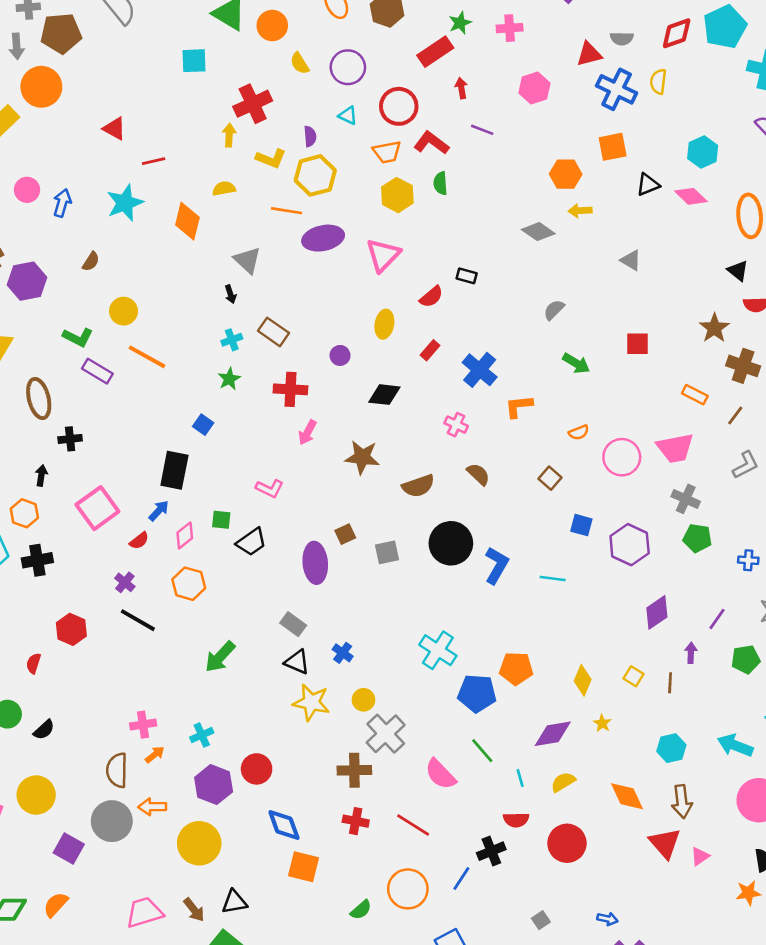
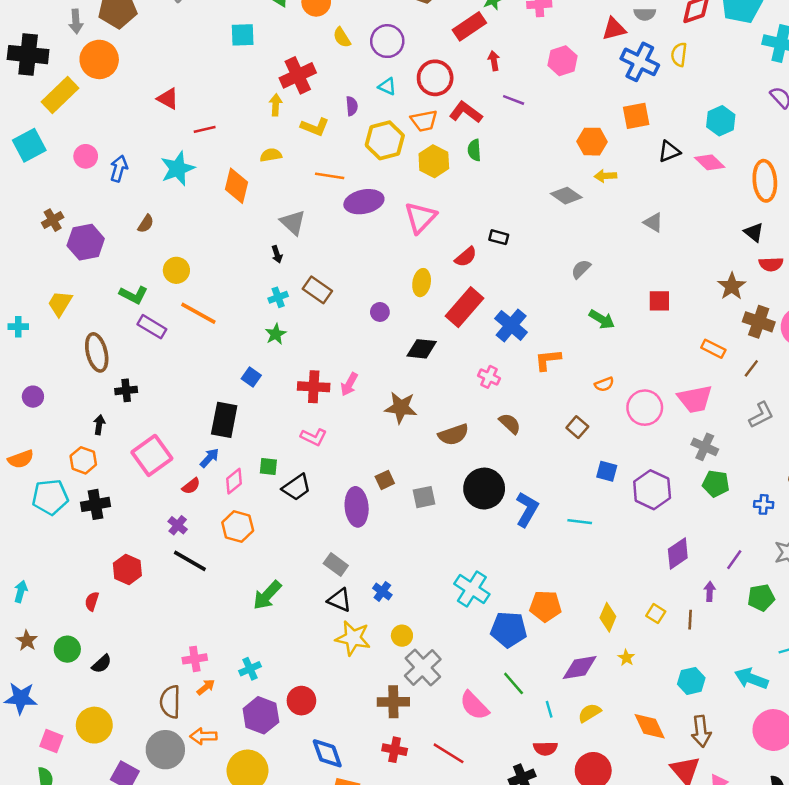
yellow hexagon: (315, 175) -> (385, 140), moved
red rectangle: (430, 350) -> (464, 307), size x2.0
red cross: (290, 389) -> (314, 387), moved

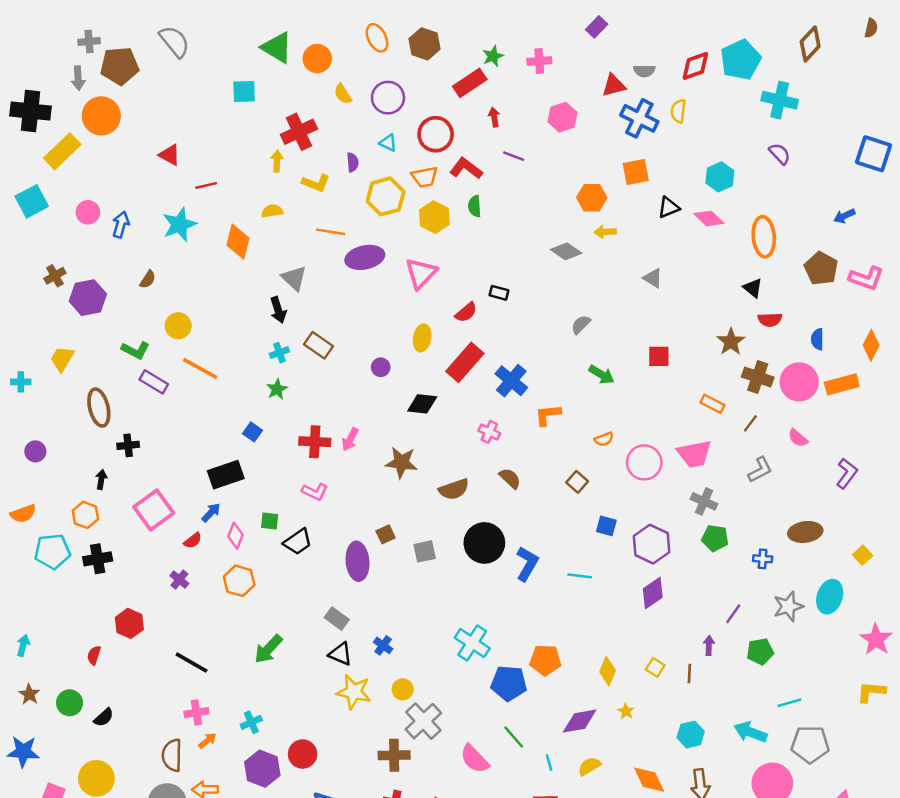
black arrow: (277, 254) -> (278, 310), size x1.5
black rectangle: (224, 420) -> (226, 475), turned 60
pink diamond: (234, 481) -> (235, 536), turned -30
purple diamond: (678, 553) -> (653, 593), moved
black line: (190, 561) -> (192, 663), moved

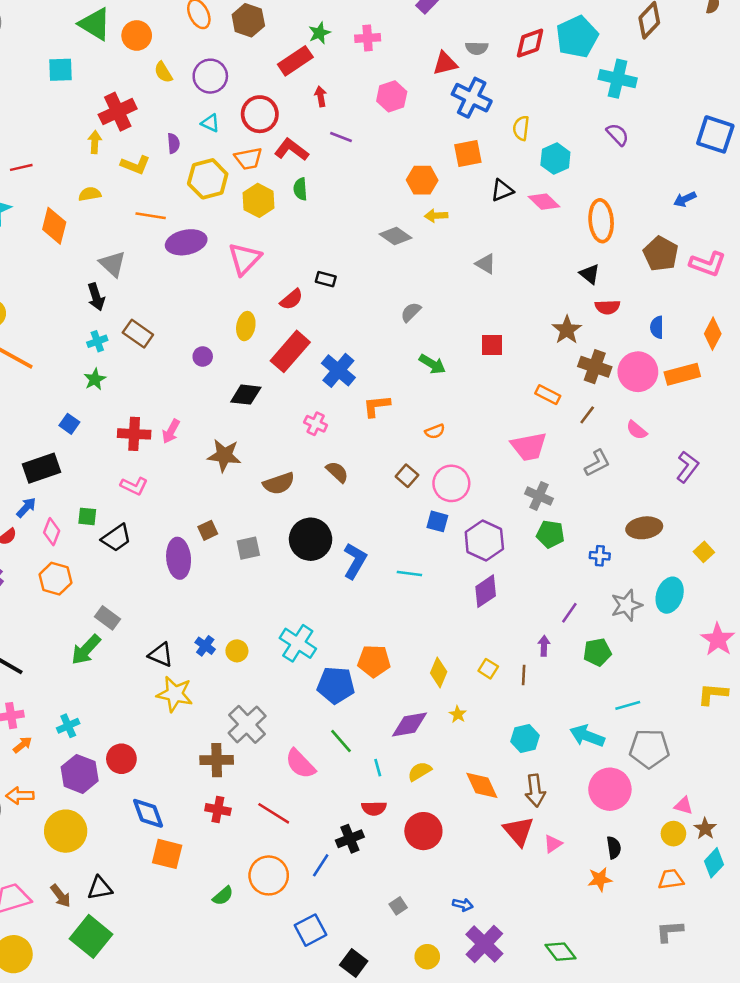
yellow semicircle: (678, 111) -> (521, 128), moved
pink circle: (644, 462) -> (451, 483), moved
gray rectangle: (337, 619) -> (107, 618), moved
yellow circle: (403, 689) -> (237, 651), moved

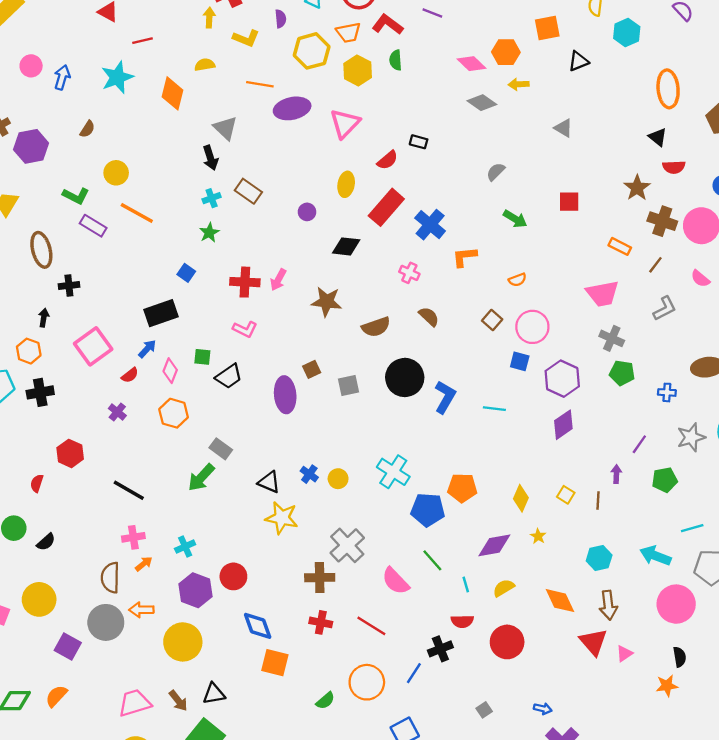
pink diamond: (544, 202) -> (471, 64), moved

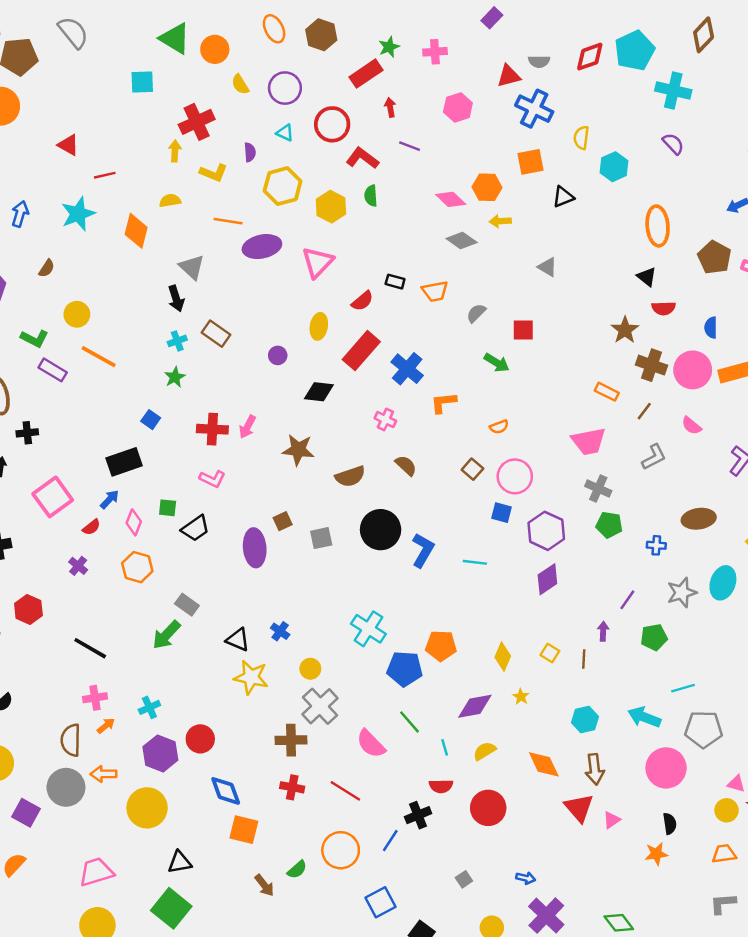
orange trapezoid: (348, 33) -> (435, 291), moved
red square: (569, 202) -> (523, 330), moved
yellow circle: (338, 479) -> (310, 669), moved
brown arrow: (178, 701) -> (264, 885), moved

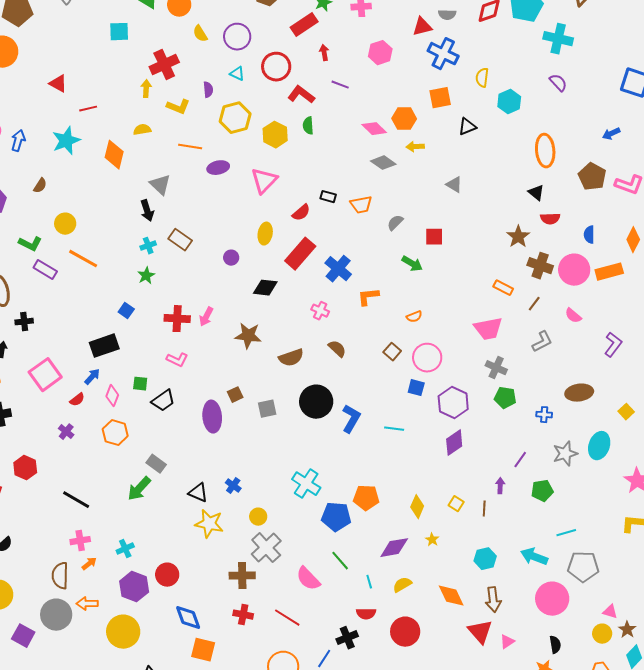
purple ellipse: (262, 247) -> (218, 168), size x0.7

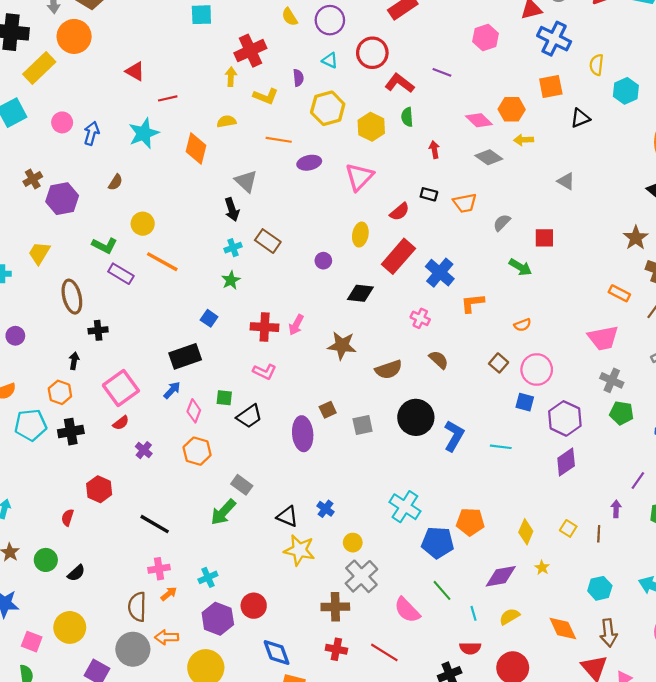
red arrow: (324, 53) -> (434, 150), moved
red semicircle: (77, 400) -> (121, 423), moved

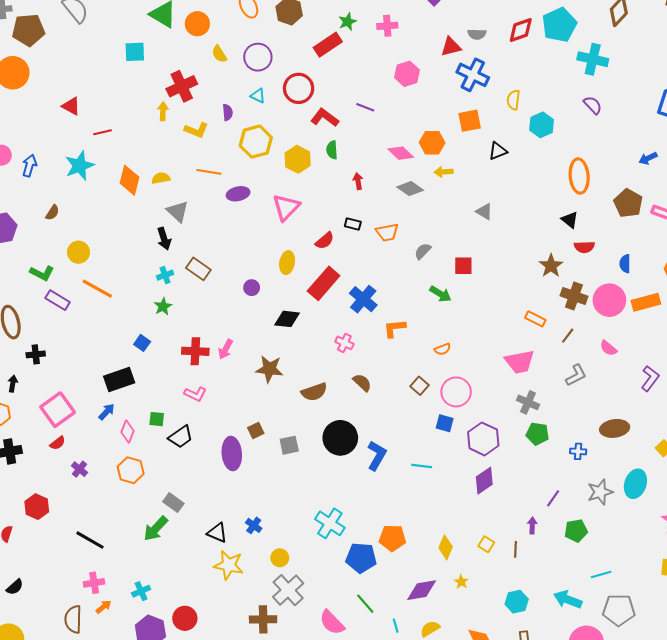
yellow semicircle: (226, 121) -> (161, 178), moved

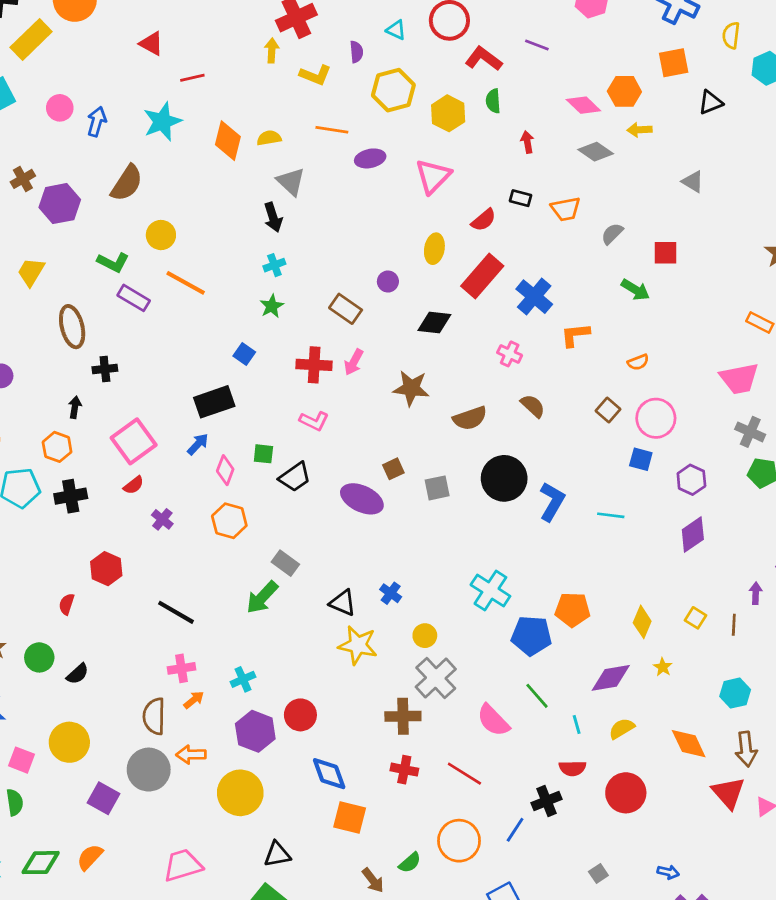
brown semicircle: (52, 213) -> (127, 183), size x1.8
brown rectangle: (198, 269) -> (346, 309), moved
purple hexagon: (483, 439) -> (691, 480), size x0.7
purple ellipse: (232, 453) -> (362, 499), turned -60

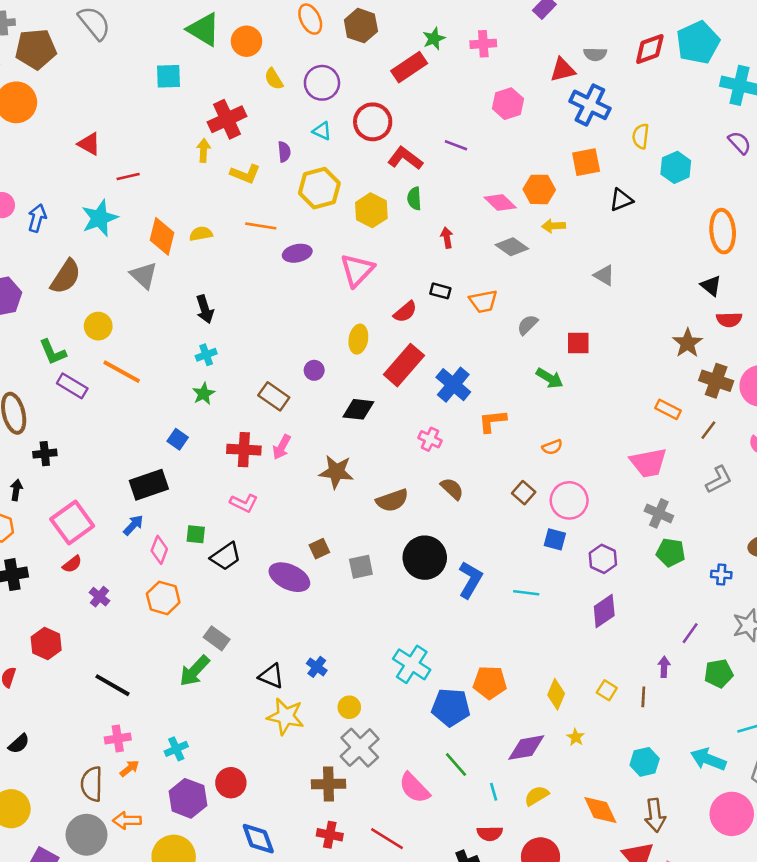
gray triangle: (291, 182) -> (144, 275), moved
green L-shape: (113, 262) -> (53, 352), turned 40

